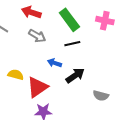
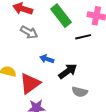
black line: (72, 44) -> (83, 37), moved
gray semicircle: (101, 96) -> (80, 92), moved

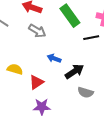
red triangle: (30, 84) -> (36, 82), size x0.7

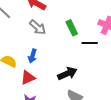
green rectangle: (70, 16) -> (72, 28), moved, size x0.7
blue arrow: (54, 58) -> (32, 56), moved, turned -104

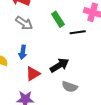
red triangle: (28, 78) -> (33, 74), moved

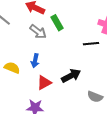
green rectangle: (58, 19) -> (57, 23), moved
gray semicircle: (70, 87) -> (95, 97), moved

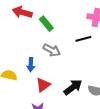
gray arrow: (38, 32) -> (52, 50), moved
black arrow: (71, 76) -> (73, 87), moved

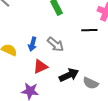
gray arrow: (52, 50) -> (56, 44), moved

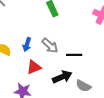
black line: (89, 30) -> (74, 55), moved

